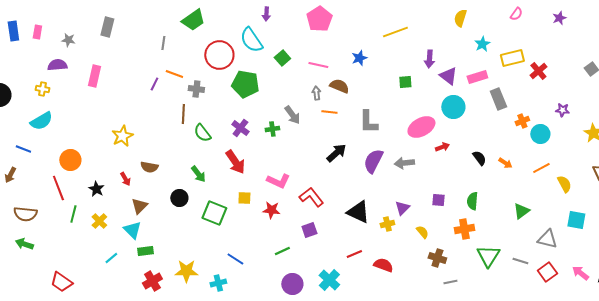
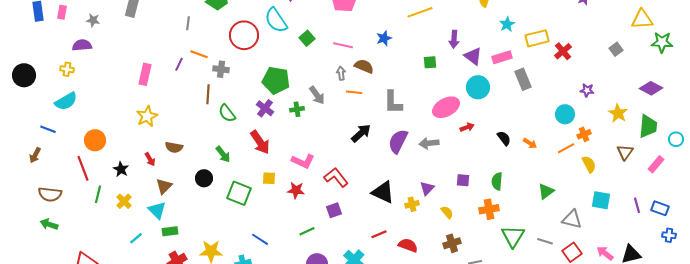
pink rectangle: (94, 76) -> (145, 74), moved
green pentagon: (245, 84) -> (276, 80), moved
orange cross: (522, 121) -> (584, 134), moved
brown cross: (437, 258) -> (452, 243), moved, turned -36

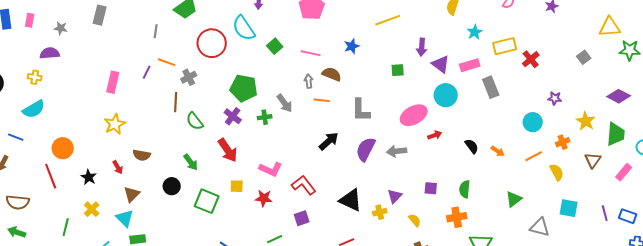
gray cross: (221, 69) -> (189, 77), turned -35
orange cross: (584, 134) -> (563, 142), moved
green line: (98, 194) -> (66, 227), moved

